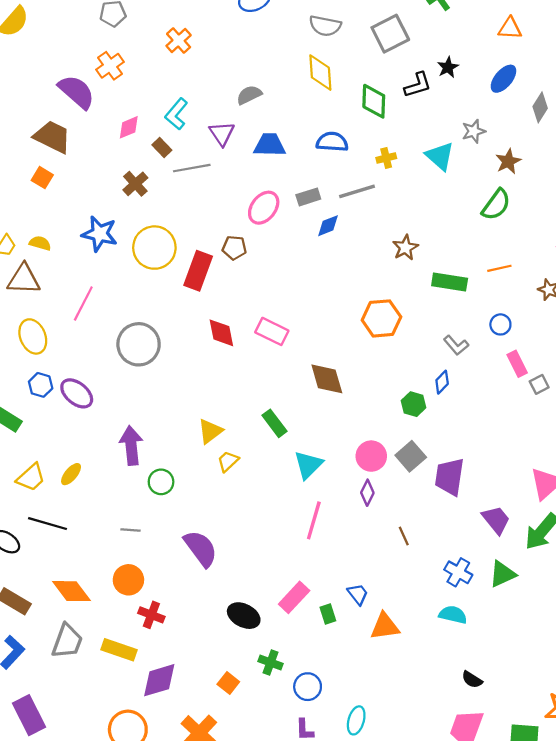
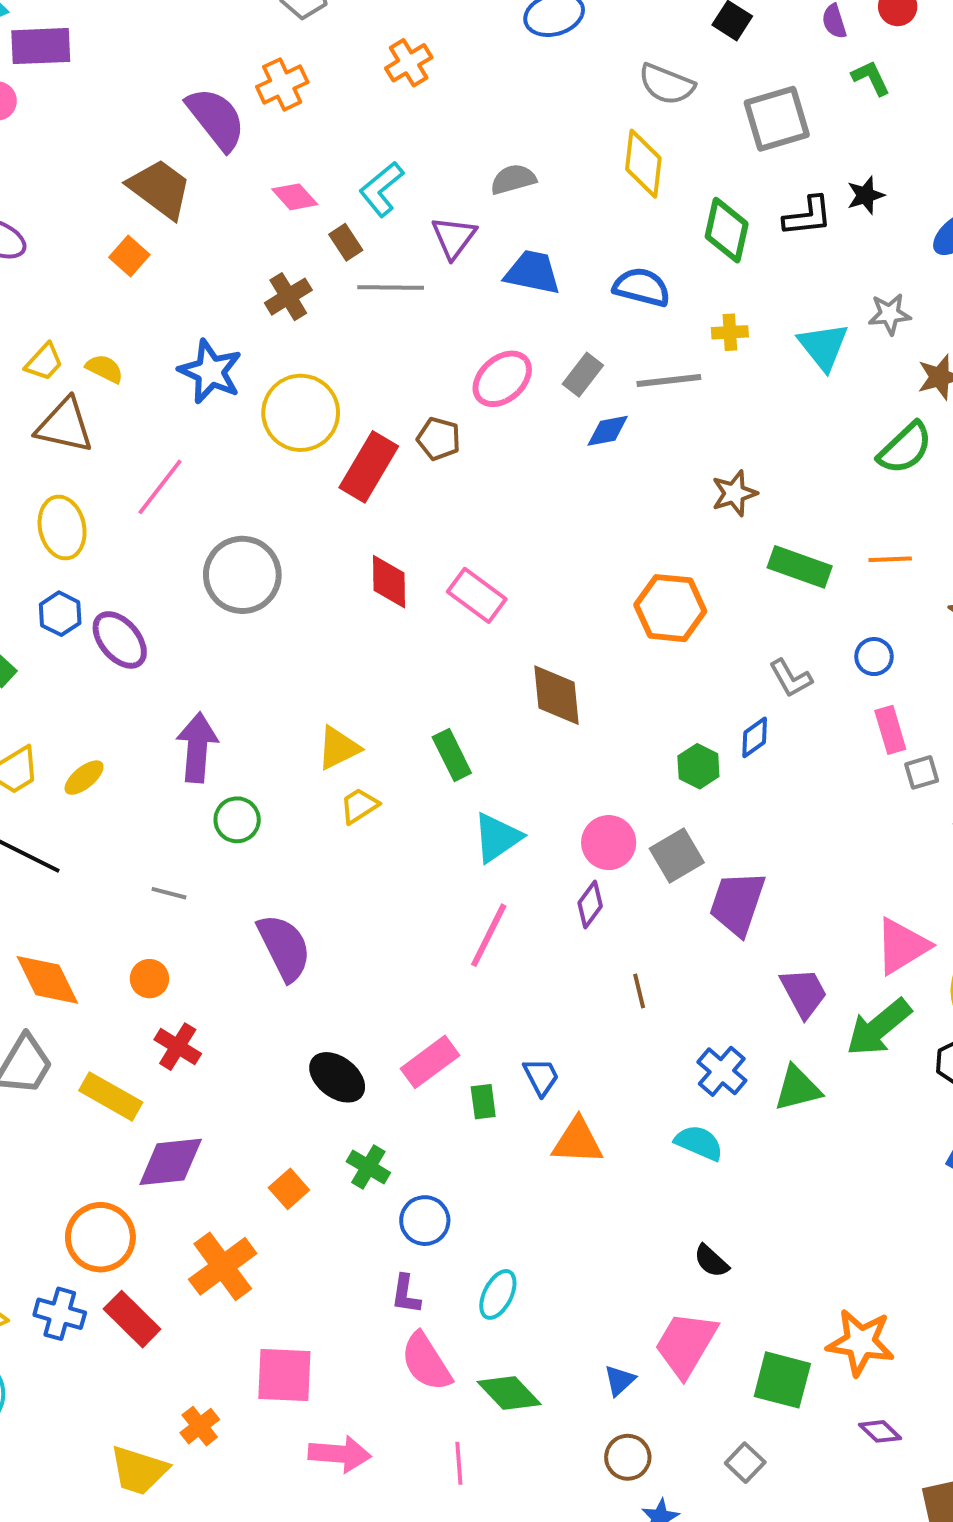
pink diamond: (129, 127) -> (295, 197), turned 60
gray rectangle: (308, 197) -> (583, 375), turned -45
orange circle: (128, 580) -> (149, 979), size x0.7

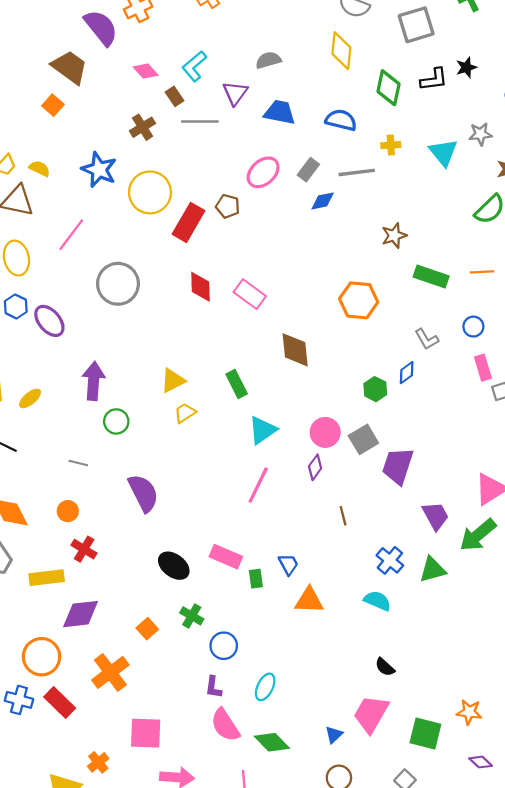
pink rectangle: (430, 1062) -> (226, 557), turned 60
yellow rectangle: (111, 1096) -> (47, 578), turned -36
orange star: (861, 1342) -> (469, 712), size x0.7

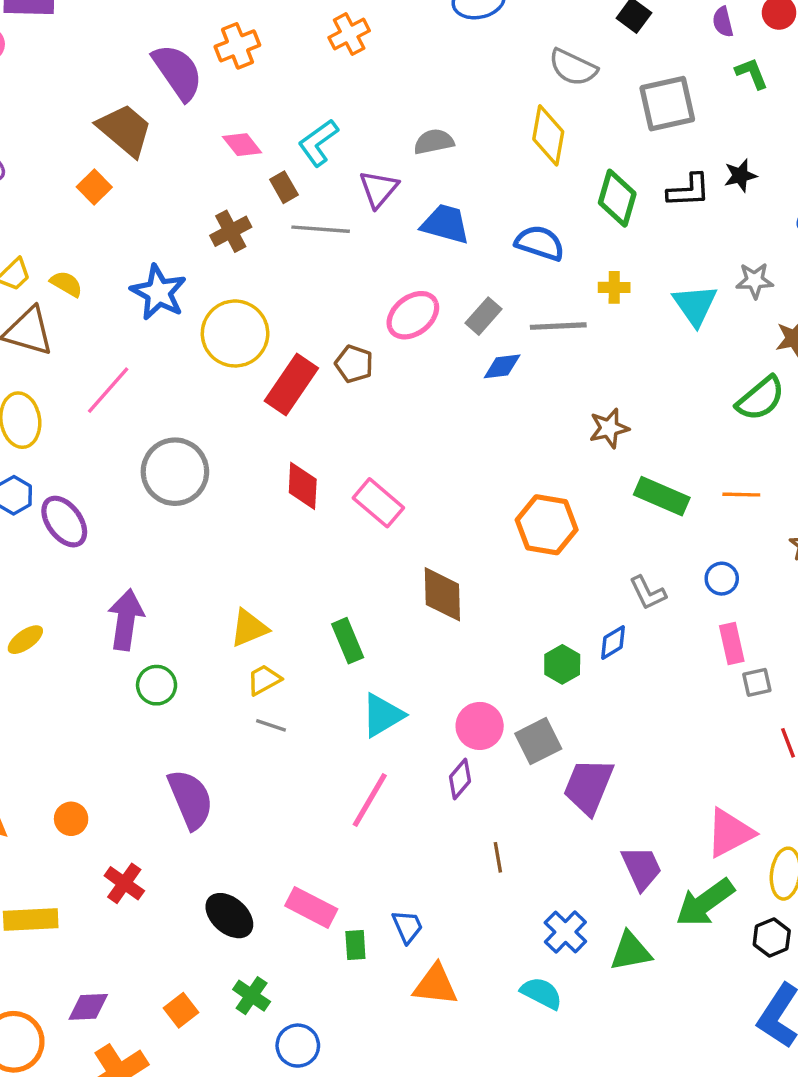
gray line: (78, 463) -> (271, 725), moved
red cross: (84, 549) -> (124, 883), moved
purple diamond: (81, 614) -> (88, 1007), moved, size x0.7

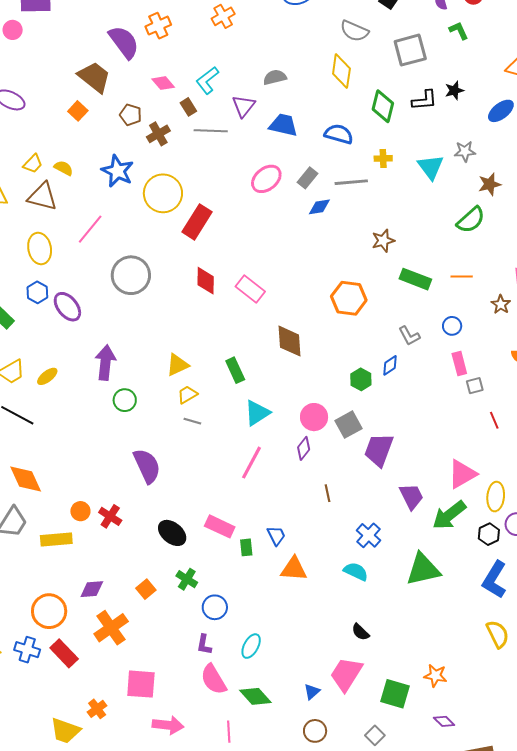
brown pentagon: (354, 364) -> (131, 115), moved
orange circle: (71, 819) -> (80, 511), moved
green triangle: (631, 951) -> (423, 569), moved, size x1.4

